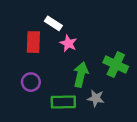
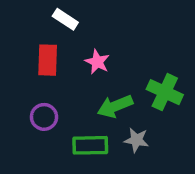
white rectangle: (53, 23) -> (65, 19), moved
green arrow: (81, 75) -> (115, 106), turned -125

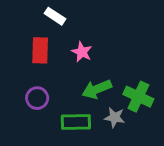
green cross: (165, 92) -> (138, 97), moved

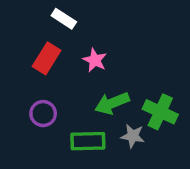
red rectangle: (40, 50) -> (47, 58), turned 30

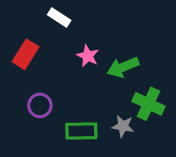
red rectangle: (47, 58) -> (26, 54), moved
green arrow: (112, 103) -> (123, 67), moved

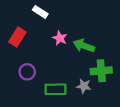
green arrow: (123, 67) -> (84, 46), turned 42
green cross: (148, 104) -> (101, 71), turned -30

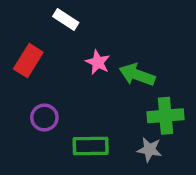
gray star: (84, 86) -> (149, 150), moved

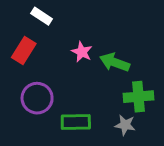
white rectangle: (66, 20) -> (42, 16), moved
purple circle: (44, 118) -> (37, 98), size x1.4

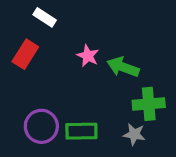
purple circle: (37, 98) -> (41, 126), moved

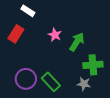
green arrow: (123, 67) -> (77, 42), turned 102
green rectangle: (81, 131) -> (51, 82), turned 48

